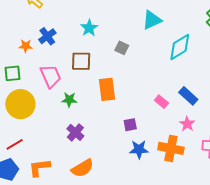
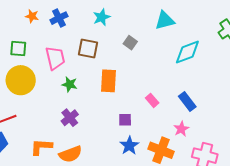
orange star: (26, 46) -> (32, 16), moved
pink rectangle: (161, 102) -> (152, 100), moved
blue star: (139, 149) -> (129, 146), turned 30
orange L-shape: (39, 168) -> (41, 147), moved

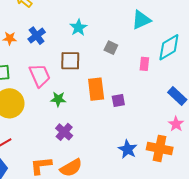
pink rectangle: (152, 100) -> (144, 64), moved, turned 56
purple square: (125, 120) -> (118, 100), moved

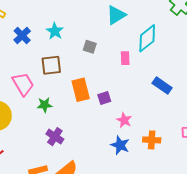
blue cross: (37, 36) -> (22, 36), moved
pink star: (176, 124) -> (124, 120), moved
orange cross: (160, 148) -> (152, 140), size x0.7

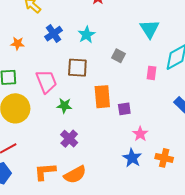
cyan triangle: (116, 15) -> (150, 29), turned -40

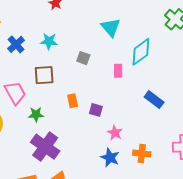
cyan star: (87, 35) -> (49, 41), turned -30
orange rectangle: (102, 97) -> (73, 101), size x0.6
purple square: (124, 109) -> (96, 110), turned 32
purple cross: (69, 139) -> (45, 147), size x1.6

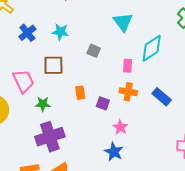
purple cross: (45, 147) -> (50, 137), turned 32
orange cross: (142, 154) -> (128, 92), moved

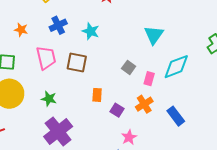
gray square: (94, 51) -> (129, 67), moved
pink trapezoid: (23, 81) -> (46, 58), moved
orange cross: (128, 92) -> (144, 104), turned 36
green star: (43, 104) -> (49, 99), moved
purple cross: (50, 137) -> (58, 131), turned -32

